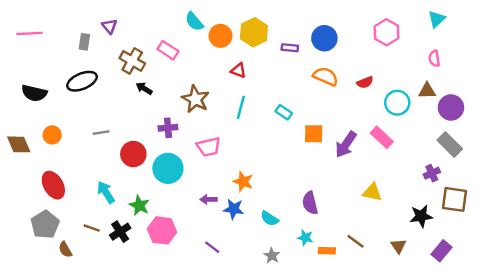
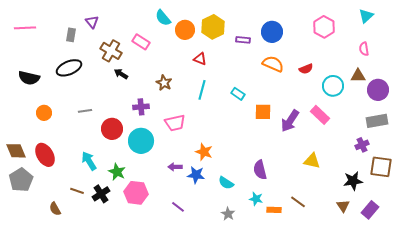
brown star: (195, 99) -> (164, 83), size x0.7
brown diamond: (19, 144) -> (16, 151), moved
gray rectangle: (450, 144) -> (377, 121), turned -55
gray pentagon: (45, 224) -> (21, 180), moved
brown triangle: (398, 246) -> (343, 206), moved

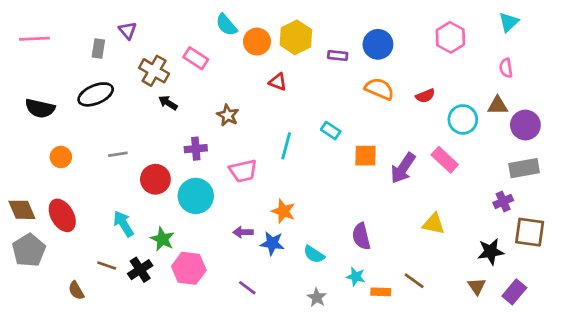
cyan line: (202, 90) -> (286, 146), moved

